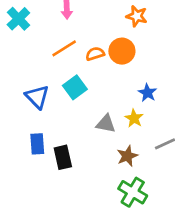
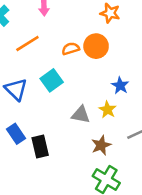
orange line: (64, 48) -> (27, 44), moved
blue rectangle: (37, 144) -> (16, 134), turned -30

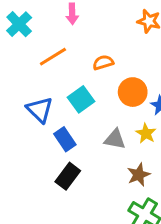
orange circle: (96, 46) -> (133, 92), moved
blue rectangle: (16, 134) -> (65, 139), moved
black rectangle: (40, 146) -> (68, 176), turned 50

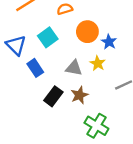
brown star: (139, 175) -> (79, 95), moved
black rectangle: (68, 176) -> (53, 96), moved

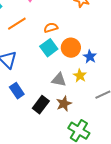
cyan square: (48, 37) -> (49, 48), moved
blue rectangle: (35, 68) -> (17, 91), moved

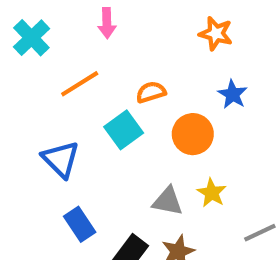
cyan square: (49, 48) -> (124, 130), moved
blue star: (90, 57) -> (233, 94), moved

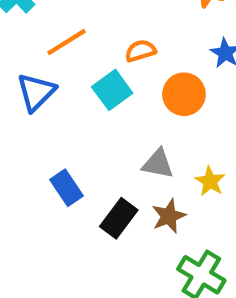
blue triangle: (61, 159) -> (36, 92), moved, turned 30
yellow star: (212, 193) -> (210, 181), moved

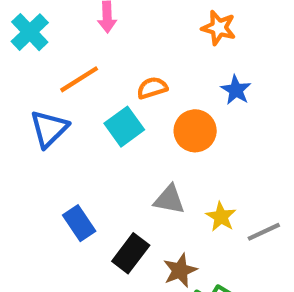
brown star: (169, 216) -> (180, 270), moved

